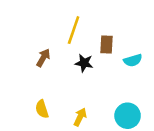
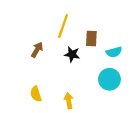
cyan circle: (128, 116) -> (109, 79), moved
yellow arrow: (80, 117) -> (69, 101), turned -35

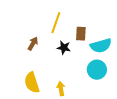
cyan semicircle: (114, 52) -> (101, 46), size x1.5
yellow semicircle: (36, 94) -> (32, 83), size x1.5

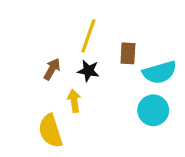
black star: (64, 48) -> (88, 71), moved
yellow arrow: (61, 89) -> (74, 101), moved

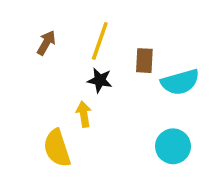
brown arrow: (52, 69) -> (46, 43), moved
cyan circle: (153, 110) -> (173, 146), moved

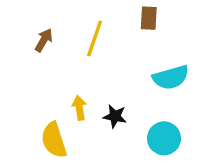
brown rectangle: (144, 61) -> (149, 18), moved
black star: (100, 80) -> (115, 116), moved

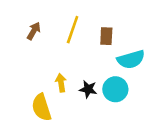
brown rectangle: (149, 18) -> (106, 36), moved
cyan circle: (164, 138) -> (115, 89), moved

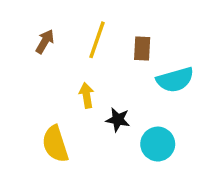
yellow arrow: (61, 83) -> (87, 95), moved
cyan circle: (115, 89) -> (158, 144), moved

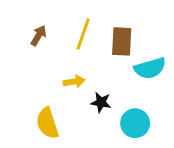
brown rectangle: (142, 48) -> (122, 41), size x1.4
yellow arrow: (87, 95) -> (74, 82), turned 90

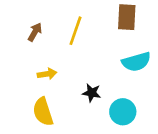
brown rectangle: (122, 41) -> (127, 17), moved
yellow arrow: (74, 82) -> (47, 74), moved

